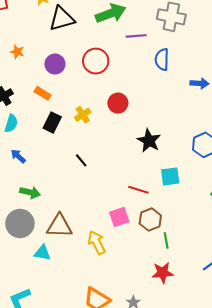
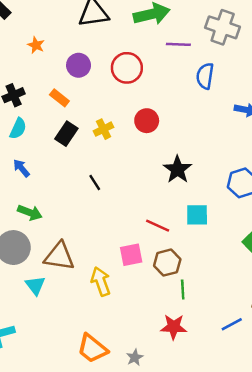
cyan triangle: (42, 253) -> (35, 285), turned 36

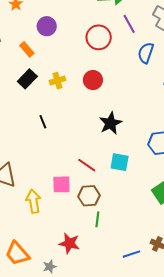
purple line: (178, 44) -> (129, 24), turned 48
red circle: (127, 68) -> (99, 37), moved
red star: (174, 327) -> (69, 243), moved

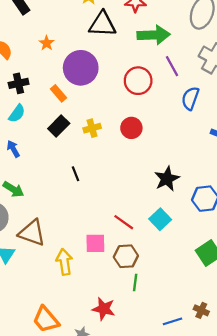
purple circle: (47, 26) -> (81, 68), size x1.6
black star: (110, 123) -> (167, 179), moved
cyan square: (120, 162) -> (160, 219), turned 36

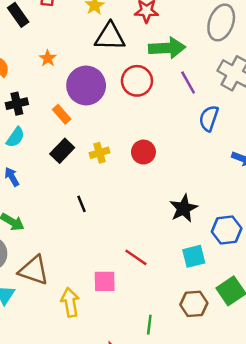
red circle: (138, 81) -> (137, 81), moved
cyan square: (160, 219) -> (194, 256), moved, turned 30
brown hexagon: (126, 256) -> (194, 304), moved

